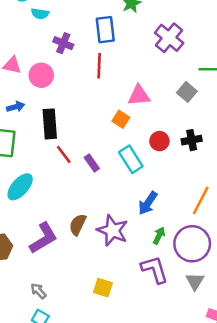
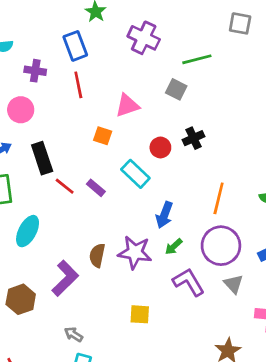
orange square: (121, 119) -> (103, 136), moved
green arrow: (159, 236) -> (174, 247), moved, turned -144

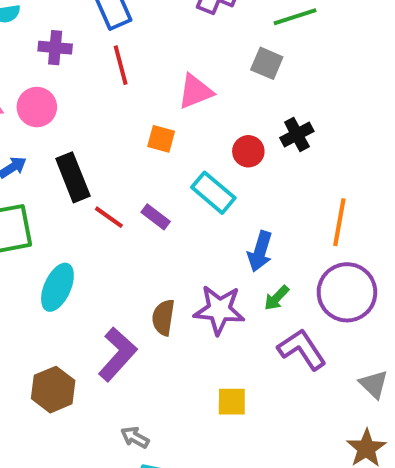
gray triangle: (233, 284) -> (374, 384), moved

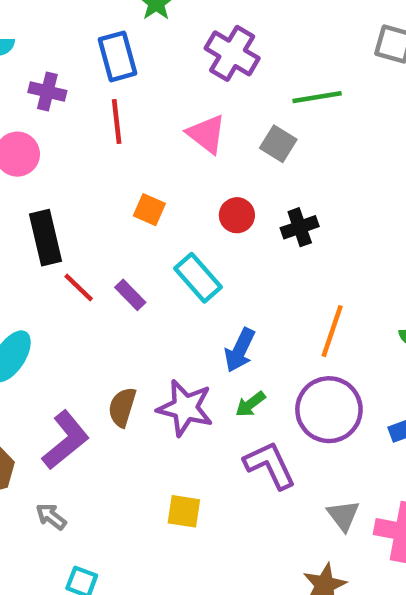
pink triangle: (195, 91) -> (206, 134), moved, turned 51
red circle: (248, 151) -> (237, 215), moved
gray arrow: (135, 437) -> (51, 516), moved

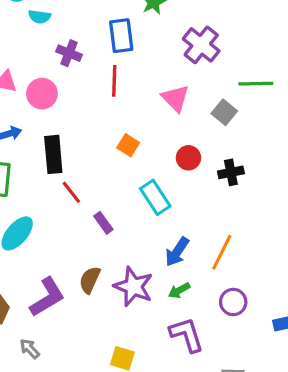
purple rectangle: (130, 295) -> (103, 223), moved
orange line: (332, 331) -> (222, 252), moved
purple circle: (329, 410) -> (233, 302), size x0.6

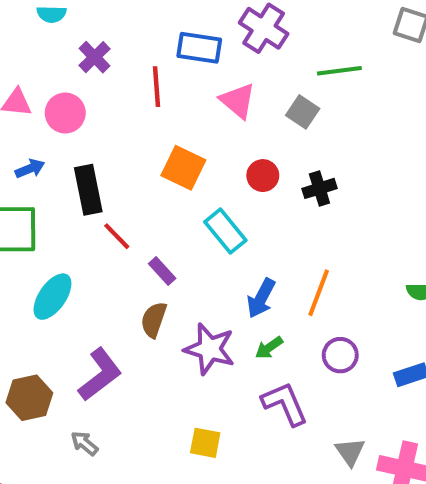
blue rectangle: (121, 36) -> (199, 48), moved, turned -68
purple cross: (69, 53) -> (94, 57), turned 30
orange square: (128, 145) -> (183, 168), size x1.5
brown semicircle: (90, 280) -> (154, 320), moved

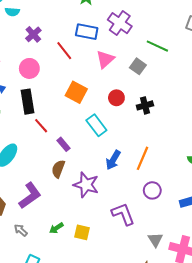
green line: (339, 71) -> (157, 46), turned 30
red line: (156, 87) -> (64, 51), turned -36
pink triangle: (238, 101) -> (105, 59), turned 36
pink circle: (65, 113) -> (29, 68), moved
green arrow: (269, 348) -> (56, 228), moved

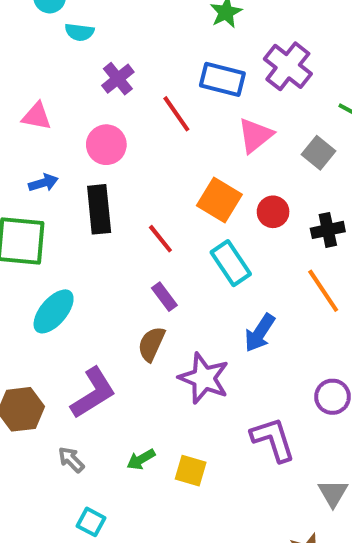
orange square: (76, 92) -> (219, 200), moved
red line: (41, 126) -> (160, 239), moved
orange line: (143, 158) -> (323, 291), moved, turned -60

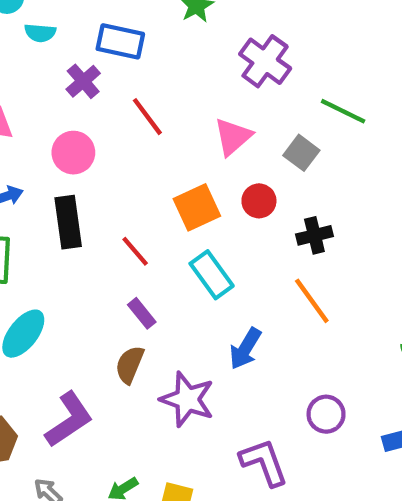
blue rectangle: (222, 79) -> (120, 41), moved
orange square: (219, 200) -> (197, 207), turned 36
red circle: (273, 212) -> (259, 201), moved

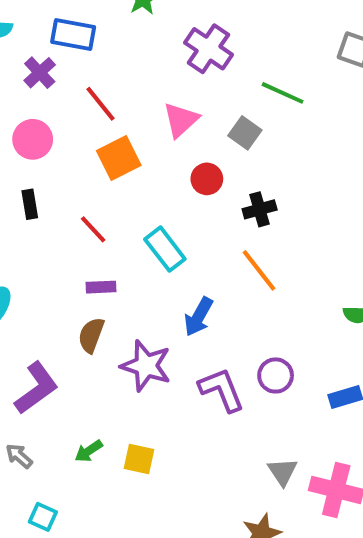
orange square: (197, 207) -> (119, 158), moved
black rectangle: (68, 222) -> (30, 204), size x0.6
purple rectangle: (142, 313) -> (101, 287), turned -52
purple L-shape: (264, 462) -> (222, 390), moved

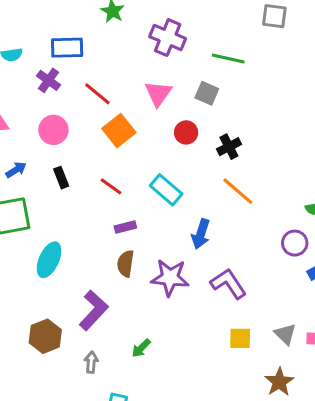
purple circle: (276, 375) -> (295, 243), moved
gray arrow: (19, 456) -> (91, 362), turned 65
yellow square: (139, 459) -> (240, 338), moved

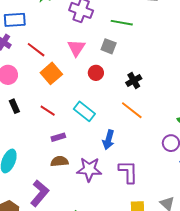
black cross: (229, 147) -> (134, 81), moved
brown semicircle: (126, 264) -> (59, 161), turned 78
purple L-shape: (229, 284) -> (128, 172), turned 35

